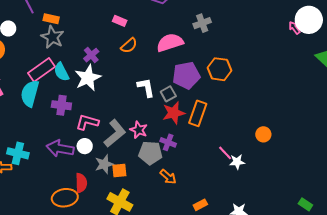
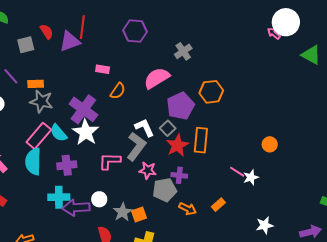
purple cross: (91, 55) -> (83, 109), size x1.8
pink L-shape: (87, 122) -> (110, 161), moved
gray L-shape: (115, 133) -> (136, 146), moved
cyan cross: (18, 153) -> (59, 197), moved
orange rectangle: (200, 205) -> (218, 205), moved

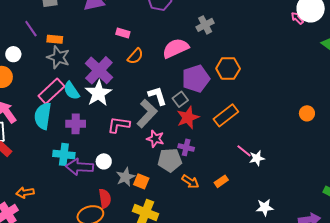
orange rectangle: (201, 140) -> (226, 115), moved, turned 40
orange circle: (270, 144) -> (307, 113), moved
orange square: (139, 214) -> (141, 181), turned 35

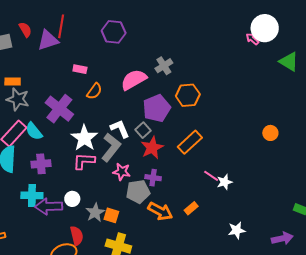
gray cross: (205, 25) -> (164, 66), moved
white star: (98, 93) -> (84, 138), moved
orange arrow: (190, 182) -> (160, 211), size x1.4

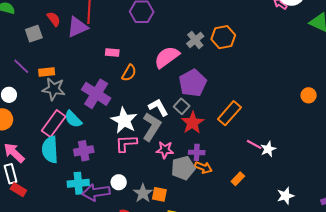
orange hexagon: (188, 95) -> (223, 37), moved
orange arrow: (160, 211) -> (203, 167), moved, size x0.7

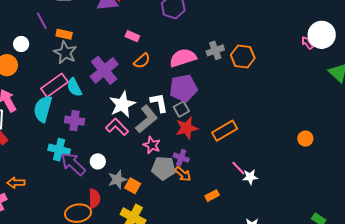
purple pentagon: (193, 83) -> (183, 88), moved
pink L-shape: (126, 143) -> (117, 127), turned 30
purple arrow: (96, 192) -> (73, 164), turned 32

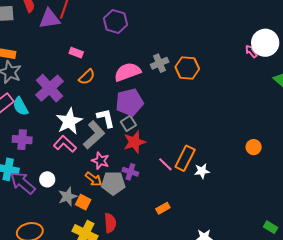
orange rectangle: (225, 131) -> (185, 158), moved, turned -30
pink line: (238, 168) -> (165, 164), moved
orange arrow: (183, 174) -> (94, 179), moved
white star: (250, 177) -> (202, 171), moved
red semicircle: (94, 198) -> (110, 223), moved

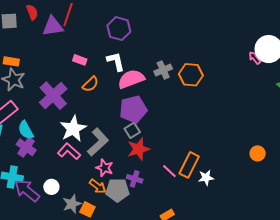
cyan semicircle: (20, 106) -> (26, 130), moved
white L-shape: (106, 118) -> (116, 61), moved
purple cross: (22, 140) -> (26, 147), turned 30

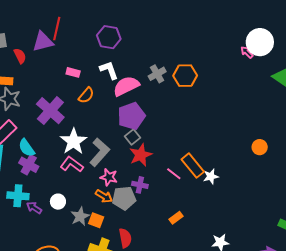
red semicircle: (32, 12) -> (20, 56), moved
orange rectangle: (189, 165) -> (193, 166), turned -60
purple arrow: (27, 191) -> (34, 208), size x0.6

